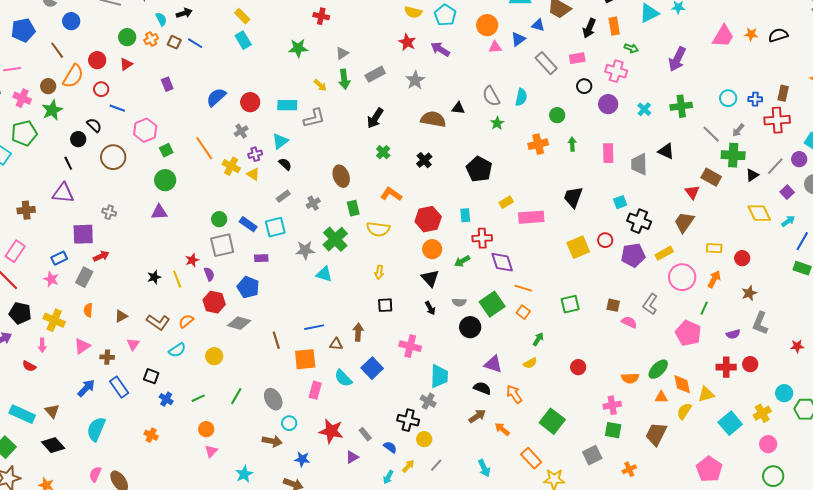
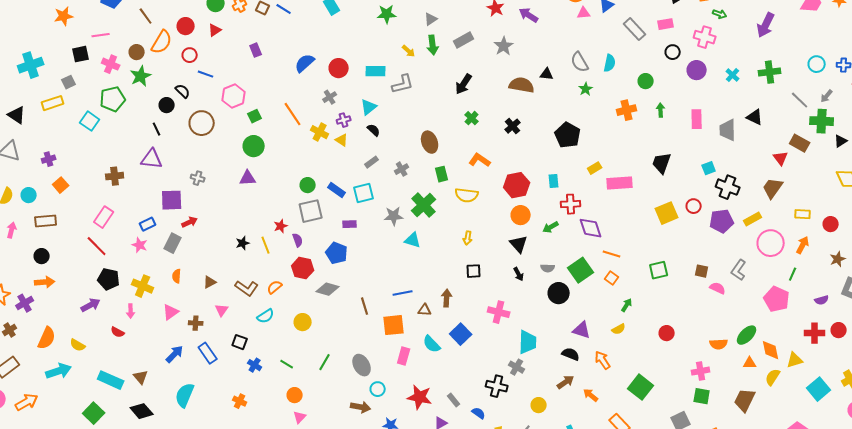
green line: (198, 398) -> (287, 364), turned 56
yellow circle: (424, 439) -> (539, 405), moved

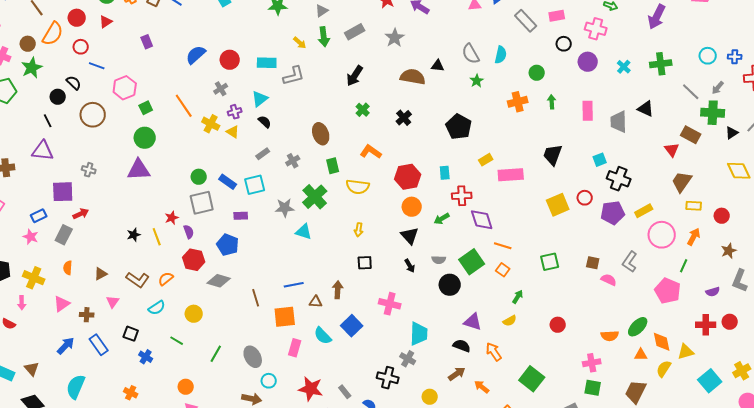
purple triangle: (248, 178) -> (139, 170), size x1.4
brown trapezoid: (773, 188) -> (682, 182), moved
green line: (287, 364) -> (177, 341), moved

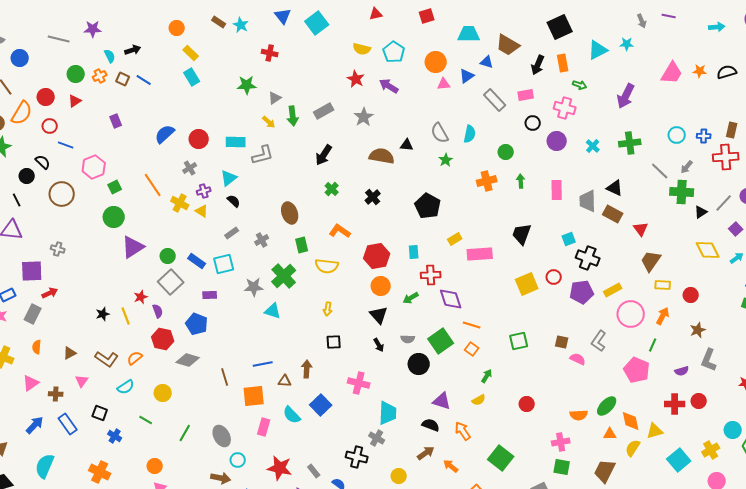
gray triangle: (322, 11) -> (275, 98), moved
brown rectangle: (691, 135) -> (613, 214), moved
purple triangle: (139, 170) -> (133, 247), moved, turned -30
gray square: (202, 203) -> (171, 282), turned -30
orange cross: (131, 393) -> (100, 472), size x1.5

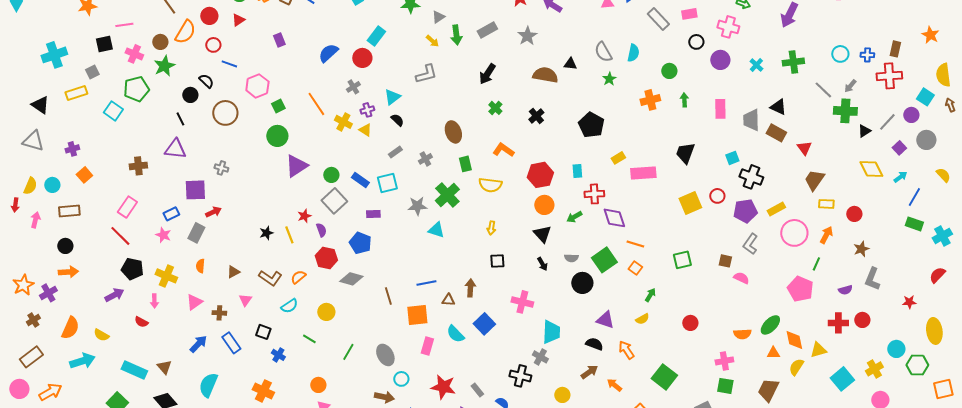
cyan rectangle: (236, 142) -> (376, 36), moved, turned -54
gray L-shape: (599, 341) -> (750, 244), moved

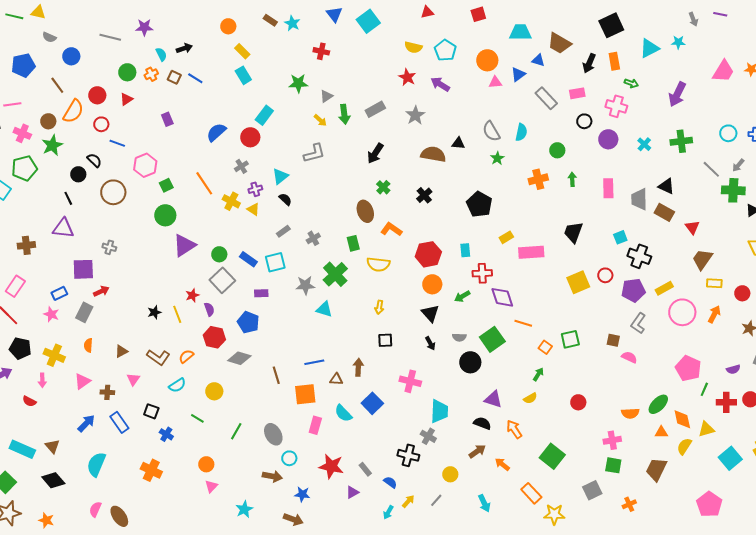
brown ellipse: (453, 132) -> (365, 211), moved
green line: (816, 264) -> (704, 389), moved
orange square: (635, 268) -> (545, 347), moved

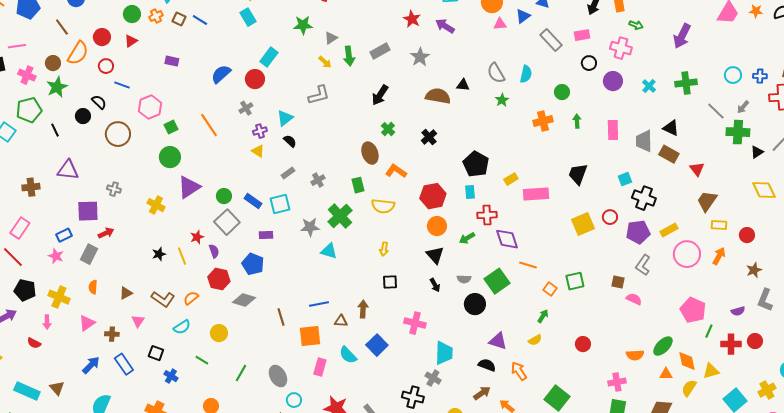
purple rectangle: (167, 119) -> (172, 61), turned -56
black line: (68, 198) -> (55, 130), moved
yellow cross: (231, 201) -> (156, 205), moved
black pentagon: (479, 204) -> (476, 164), moved

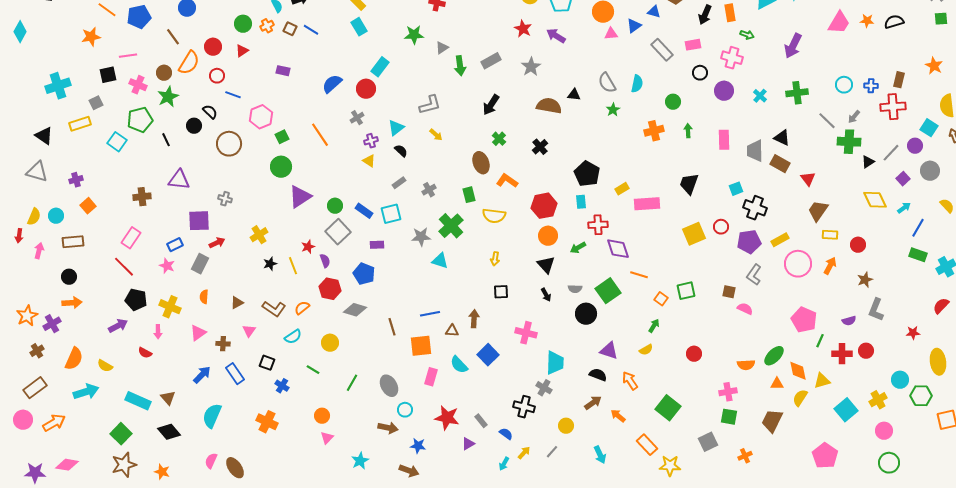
yellow arrow: (325, 62) -> (436, 135), moved
yellow cross: (156, 205) -> (259, 235), moved, turned 30

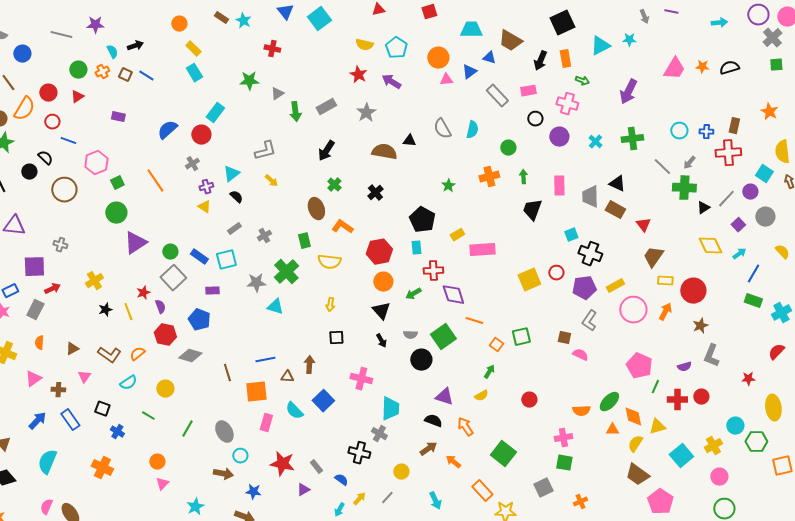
green star: (613, 110) -> (448, 186), moved
black trapezoid: (689, 184) -> (532, 210), moved
red circle: (858, 245) -> (693, 291), size x1.6
brown trapezoid: (772, 421) -> (637, 475), moved, turned -80

